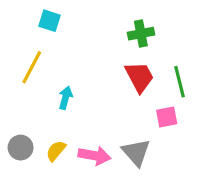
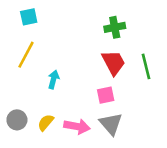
cyan square: (49, 21) -> (29, 17), moved, turned -30
pink square: (167, 117) -> (106, 95), moved

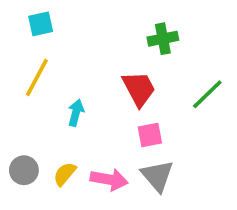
red trapezoid: (113, 63) -> (139, 89), moved
green line: (146, 66) -> (207, 94), turned 60

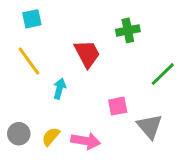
yellow line: (37, 78) -> (29, 61), turned -64
red trapezoid: (139, 89) -> (87, 54), moved
gray triangle: (157, 176) -> (150, 126), moved

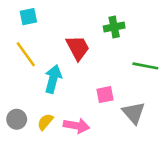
green line: (163, 74) -> (145, 66), turned 55
cyan arrow: (59, 89) -> (53, 79), size x1.5

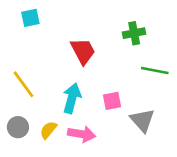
green cross: (114, 27) -> (134, 33), moved
yellow line: (26, 54) -> (23, 84), moved
cyan arrow: (53, 79) -> (72, 98), moved

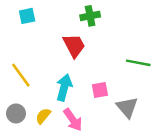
green cross: (134, 33) -> (90, 16), moved
pink arrow: (82, 134) -> (73, 120), turned 45

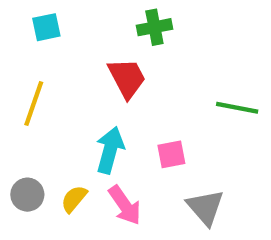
yellow line: (21, 75) -> (34, 103), moved, turned 55
gray triangle: (127, 107) -> (205, 207), moved

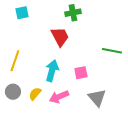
yellow line: (34, 103) -> (15, 61), moved
pink arrow: (125, 205) -> (59, 97), turned 102

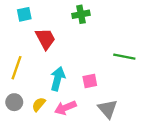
red trapezoid: (60, 37) -> (45, 39), moved

